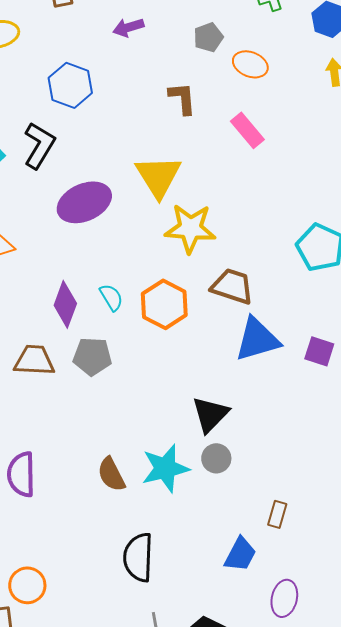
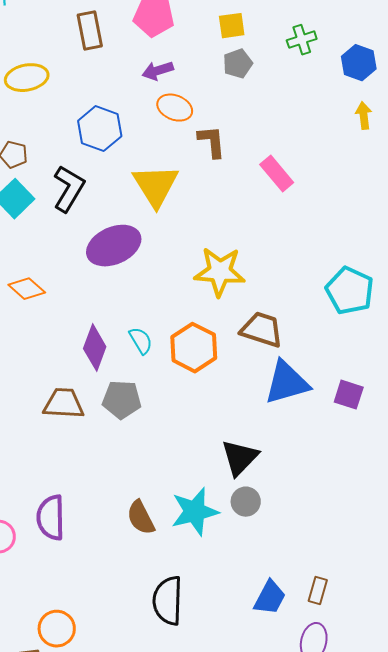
gray pentagon: (208, 37) -> (238, 64), moved
orange ellipse: (250, 64) -> (175, 108), moved
yellow triangle: (158, 176) -> (156, 186), moved
brown rectangle: (277, 514) -> (318, 591), moved

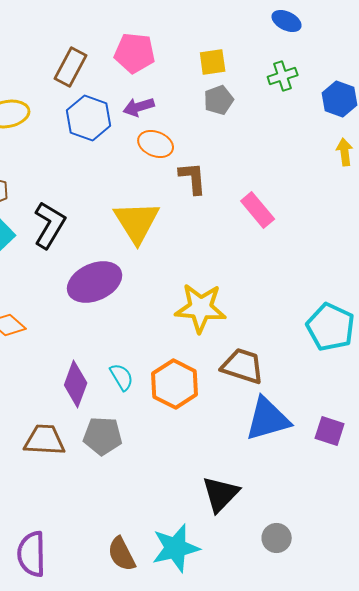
brown rectangle: (90, 31) -> (71, 67), turned 39
blue hexagon: (100, 129) -> (89, 118), moved
gray circle: (246, 502) -> (277, 538), moved

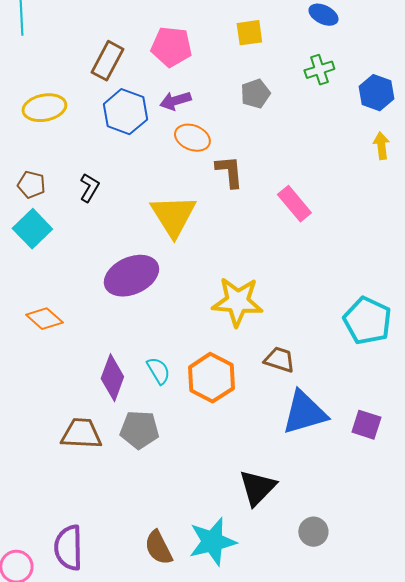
yellow square: (213, 62) -> (249, 33), moved
black L-shape: (50, 225) -> (89, 188), moved, size x0.6
brown trapezoid: (243, 366) -> (279, 360), size x0.7

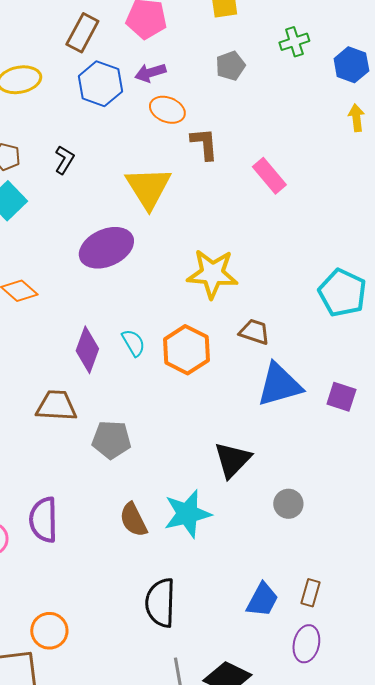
gray pentagon: (139, 430) -> (111, 440), moved

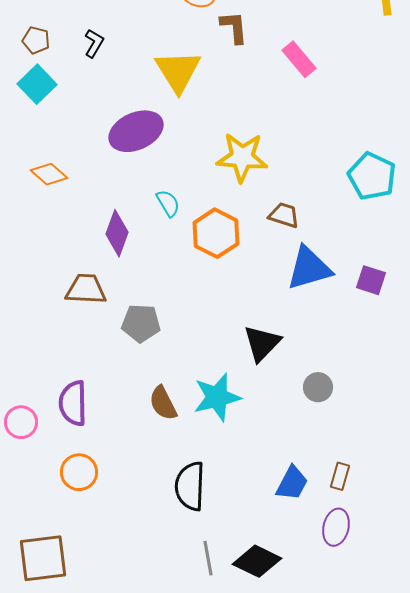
cyan semicircle: (133, 343) -> (168, 203), moved
orange circle: (49, 631) -> (79, 472), moved

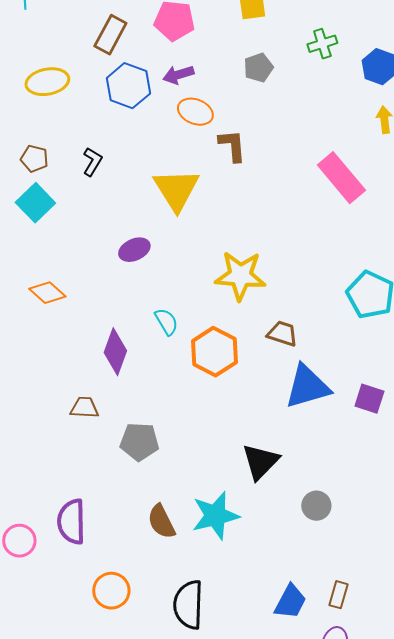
pink rectangle: (299, 59) -> (341, 178), moved, size x1.4
purple ellipse: (136, 131) -> (134, 250), size x0.6
brown trapezoid: (86, 289) -> (84, 408), size x0.7
orange circle: (79, 472) -> (111, 591), moved

